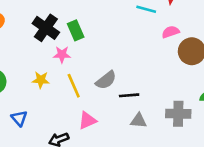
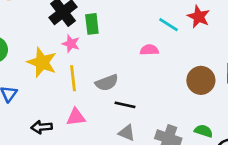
pink semicircle: (171, 32) -> (149, 50), moved
yellow star: (41, 80) -> (42, 62), size x1.6

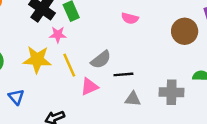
pink semicircle: (149, 50) -> (130, 18), turned -147
pink triangle: (76, 117) -> (89, 87), moved

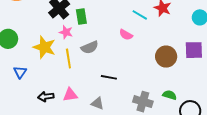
gray semicircle: (101, 60) -> (90, 47), moved
pink triangle: (89, 87) -> (70, 95), moved
gray triangle: (133, 99) -> (97, 103), moved

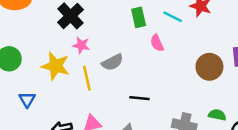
green rectangle: (81, 17) -> (139, 17), moved
pink semicircle: (126, 35) -> (157, 43), turned 40

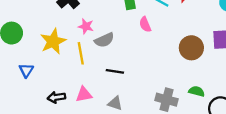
pink star: (81, 45) -> (86, 26), moved
yellow star: (56, 66) -> (53, 41), turned 30
black line: (139, 98) -> (115, 71), moved

